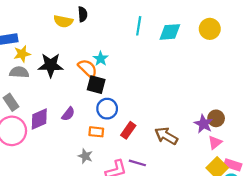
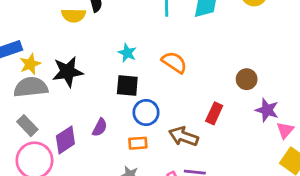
orange semicircle: (88, 68) -> (174, 62), moved
gray semicircle: (19, 72) -> (31, 87), size x1.4
brown circle: (216, 118) -> (247, 79), moved
red rectangle: (128, 130) -> (214, 113), moved
brown arrow: (166, 136) -> (184, 136), moved

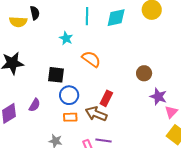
cyan star: (127, 53) -> (66, 38), moved
red rectangle: (214, 113) -> (106, 98), moved
orange rectangle: (138, 143) -> (70, 117), moved

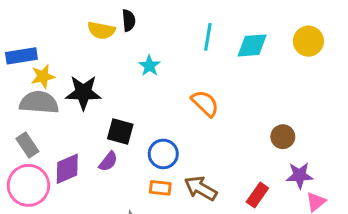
cyan star: (66, 38) -> (149, 66), moved
black square: (56, 75) -> (120, 131), moved
purple star: (158, 97) -> (300, 175), turned -30
red rectangle: (106, 98) -> (257, 195), moved

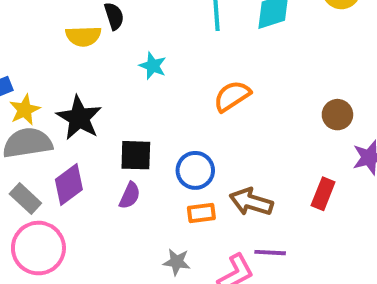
black star: (83, 92) -> (79, 118), turned -30
orange semicircle: (205, 103) -> (232, 96), turned -64
purple diamond: (67, 169) -> (69, 184), moved

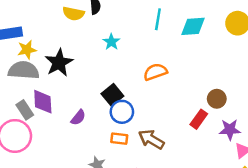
black square: (136, 155) -> (112, 95), moved, turned 35
purple diamond: (69, 184) -> (43, 102), turned -70
red rectangle: (323, 194) -> (199, 119), moved
gray rectangle: (25, 199) -> (25, 110), moved

